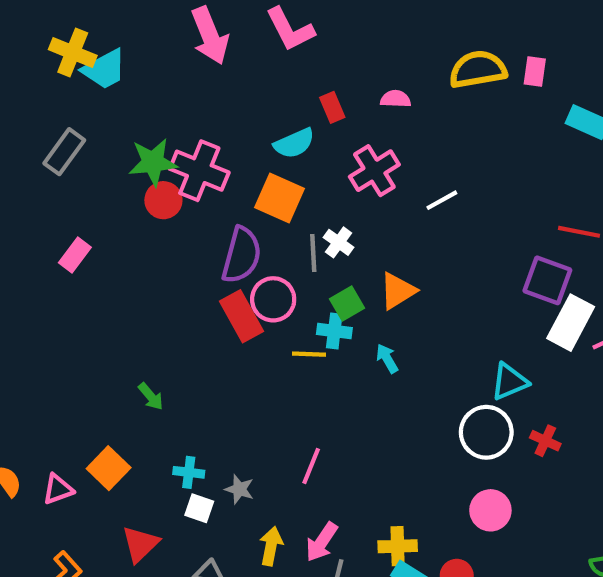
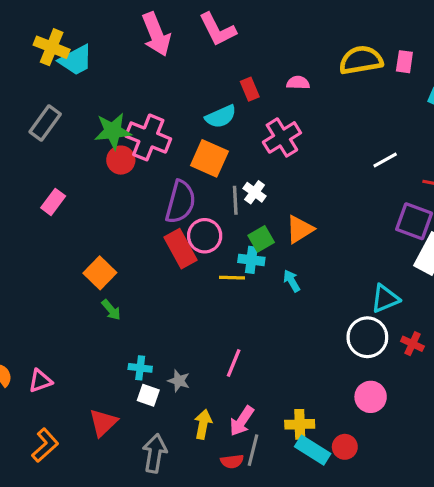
white line: (442, 200) -> (385, 160), moved
orange square: (109, 468) -> (100, 273), moved

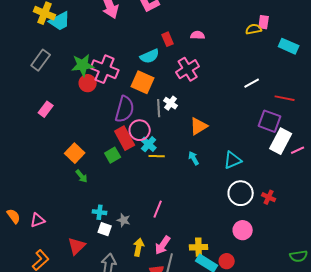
yellow semicircle: (361, 60) -> (254, 29), moved, size x0.6
green square: (261, 239) -> (113, 155), moved
cyan cross: (251, 260) -> (149, 144), moved, turned 35
cyan triangle: (385, 299) -> (233, 160), moved

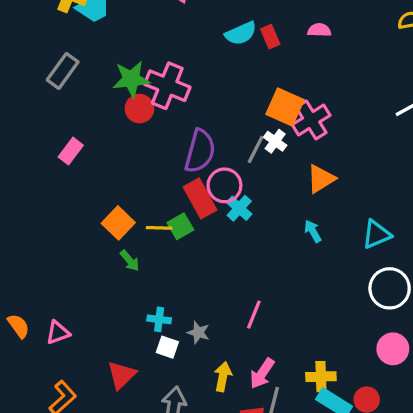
cyan semicircle: (150, 56) -> (241, 33), moved
pink cross: (188, 69) -> (311, 120), moved
orange square: (143, 82) -> (285, 107), moved
gray line: (159, 108) -> (256, 149), turned 30
yellow line: (157, 156) -> (159, 228), moved

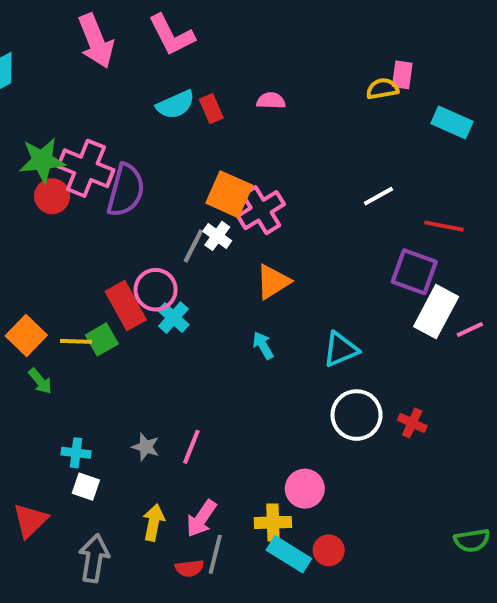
purple semicircle: (200, 151) -> (126, 190), moved
gray star: (198, 332) -> (146, 447), moved
pink circle: (393, 349) -> (305, 489), moved

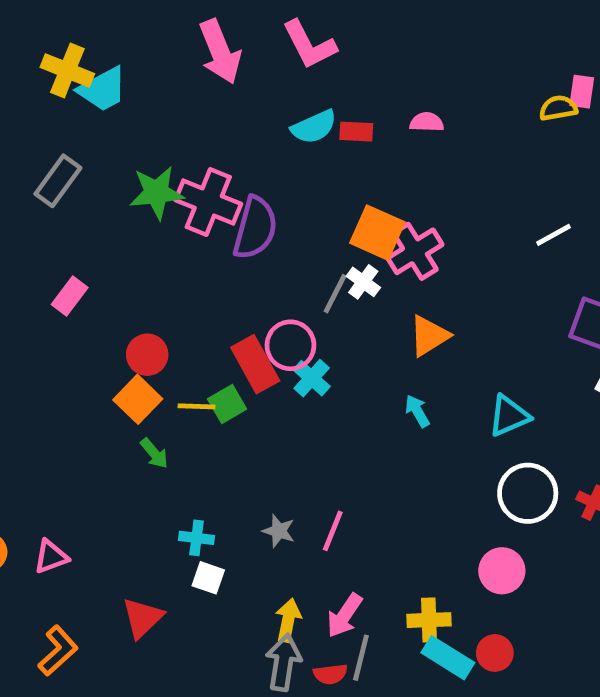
red rectangle: (211, 109) -> (356, 132), turned -64
red circle: (52, 196) -> (147, 355), moved
pink circle: (305, 489) -> (502, 571), moved
gray arrow: (94, 558) -> (283, 662), moved

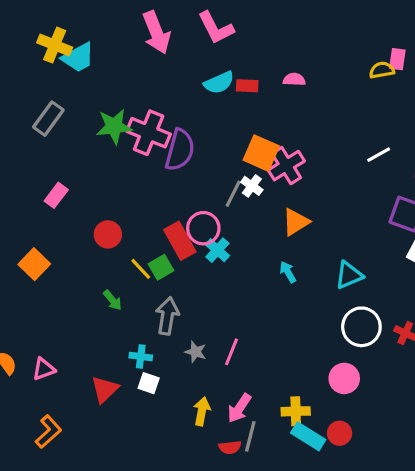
orange square: (138, 399) -> (34, 264), moved
yellow line: (197, 406) -> (141, 269), turned 45
red triangle: (142, 618) -> (105, 389), moved
gray arrow: (283, 662) -> (167, 316), moved

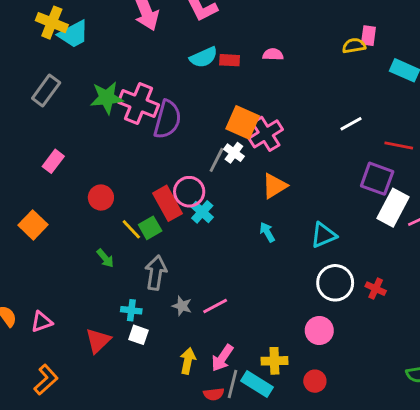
pink line: (232, 352) -> (215, 306), turned 40
cyan rectangle: (308, 436) -> (257, 384), moved

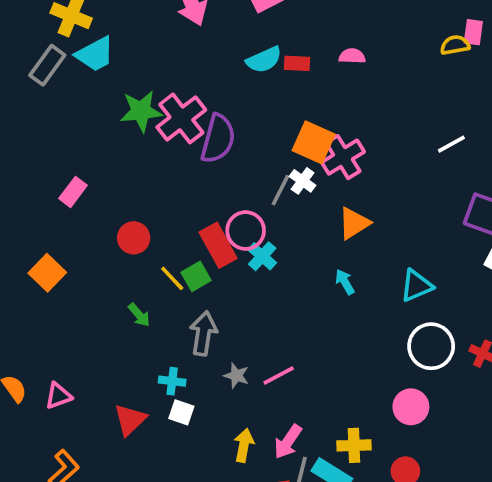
cyan trapezoid: (73, 34) -> (95, 54), moved
gray rectangle: (46, 91) -> (47, 65), moved
pink cross: (139, 104) -> (181, 118), turned 30

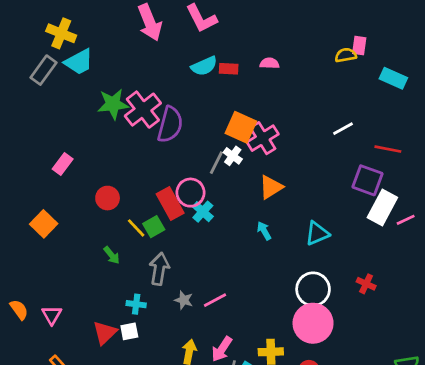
white circle: (431, 346) -> (313, 289), moved
pink triangle: (58, 396) -> (52, 315), turned -40
pink circle: (411, 407) -> (313, 323), size x1.5
white square: (181, 412) -> (129, 331), moved, turned -30

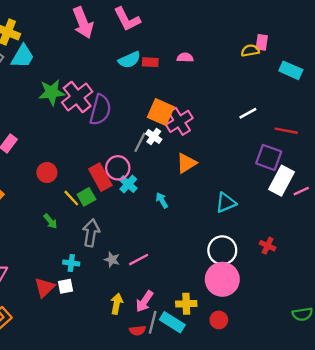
cyan trapezoid: (79, 62) -> (23, 56), turned -32
cyan arrow: (264, 231) -> (162, 200), moved

